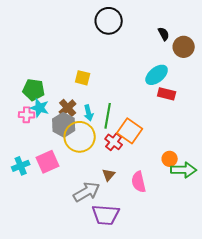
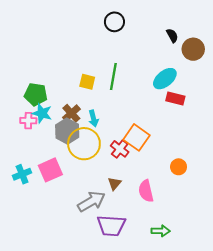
black circle: (109, 21) -> (114, 22), size x0.7
green line: (108, 116) -> (113, 76), moved
green arrow: (184, 170) -> (161, 231), moved, size x0.7

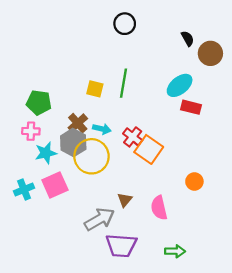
cyan star: (42, 113) -> (46, 153), moved, turned -30
cyan arrow: (93, 119) -> (102, 129), turned -63
red cross: (120, 149) -> (133, 137), moved

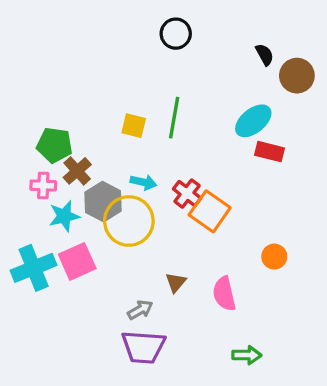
brown cross: (78, 123) -> (77, 171), moved
cyan cross: (24, 189) -> (34, 268), size x1.5
gray arrow: (99, 219) -> (140, 310), size x0.6
purple trapezoid: (121, 246) -> (143, 347), moved

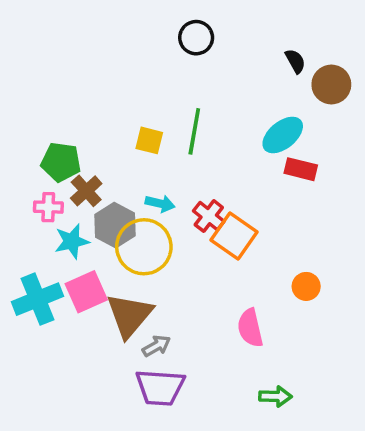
brown triangle: (176, 282) -> (129, 315), moved, size x2.0

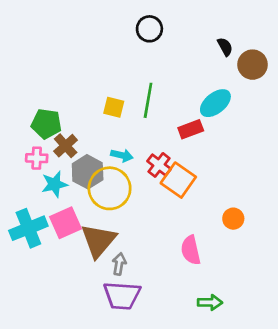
red rectangle: (301, 169) -> (191, 129), moved, turned -35
gray arrow: (156, 346) -> (119, 264), turned -50

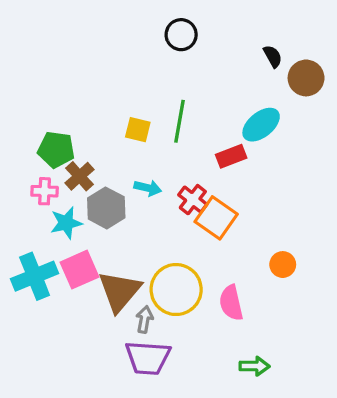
yellow circle: (110, 188) -> (176, 290), moved

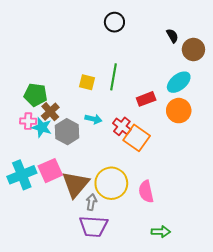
cyan ellipse: (261, 125) -> (179, 82), moved
cyan star: (66, 223) -> (42, 127), moved, turned 30
orange circle: (283, 265) -> (179, 111), moved, size x1.5

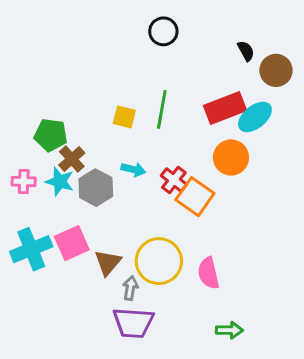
red rectangle: (146, 99) -> (225, 108), moved, size x1.5
orange circle: (179, 111) -> (231, 157), moved
pink cross: (28, 121) -> (24, 182), moved
brown triangle: (76, 184) -> (108, 263), size x0.7

